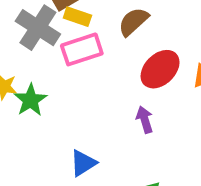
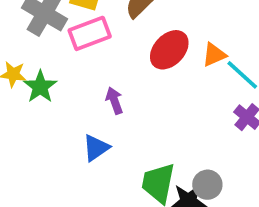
purple arrow: (145, 120) -> (114, 101), moved

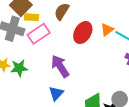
green star: (40, 87) -> (19, 68), turned -30
purple arrow: (114, 101) -> (60, 66), size x1.6

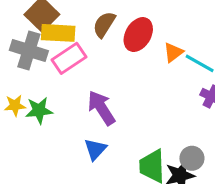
yellow rectangle: (32, 17) -> (58, 33), size x1.5
red ellipse: (83, 33) -> (138, 35), moved

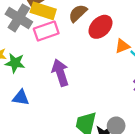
blue triangle: (95, 149) -> (21, 98), moved, turned 42

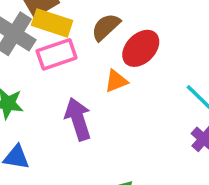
orange triangle: (122, 46) -> (116, 81), moved

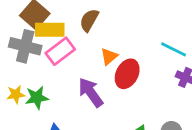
red ellipse: (141, 48) -> (127, 74), moved

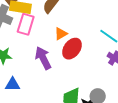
pink rectangle: (60, 51) -> (26, 24), turned -45

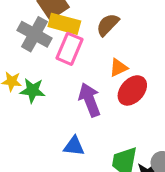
blue triangle: (12, 84) -> (74, 146), moved

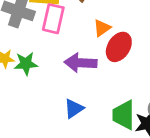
purple arrow: (90, 100) -> (81, 63), turned -56
blue triangle: (74, 146) -> (74, 108), turned -30

